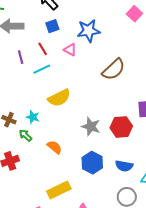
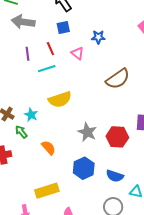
blue star: (88, 31) -> (98, 37), size x0.6

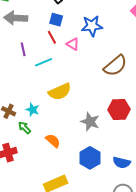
blue square: (63, 27) -> (56, 20), turned 32
blue star: (98, 37) -> (92, 26), size x1.5
red line: (50, 49) -> (52, 37), moved
red hexagon: (117, 137) -> (119, 109), moved

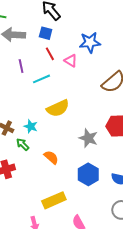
blue square: (56, 20) -> (46, 33), moved

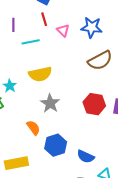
blue star: (90, 42) -> (92, 27), moved
gray star: (88, 138) -> (50, 103), moved
orange semicircle: (51, 157) -> (33, 128), moved

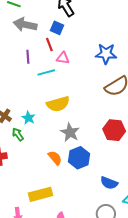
red line: (44, 19) -> (49, 45), moved
pink triangle: (63, 30) -> (63, 58), moved, turned -32
blue hexagon: (56, 145) -> (79, 158), moved

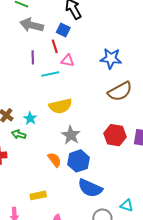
green arrow: (18, 134) -> (19, 134), turned -40
blue semicircle: (109, 183) -> (90, 188), moved, size x1.4
yellow rectangle: (41, 194) -> (38, 195), size x0.7

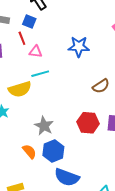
cyan line: (50, 74) -> (40, 74), moved
brown semicircle: (120, 91) -> (101, 86), moved, size x0.7
yellow semicircle: (60, 106) -> (20, 89), moved

